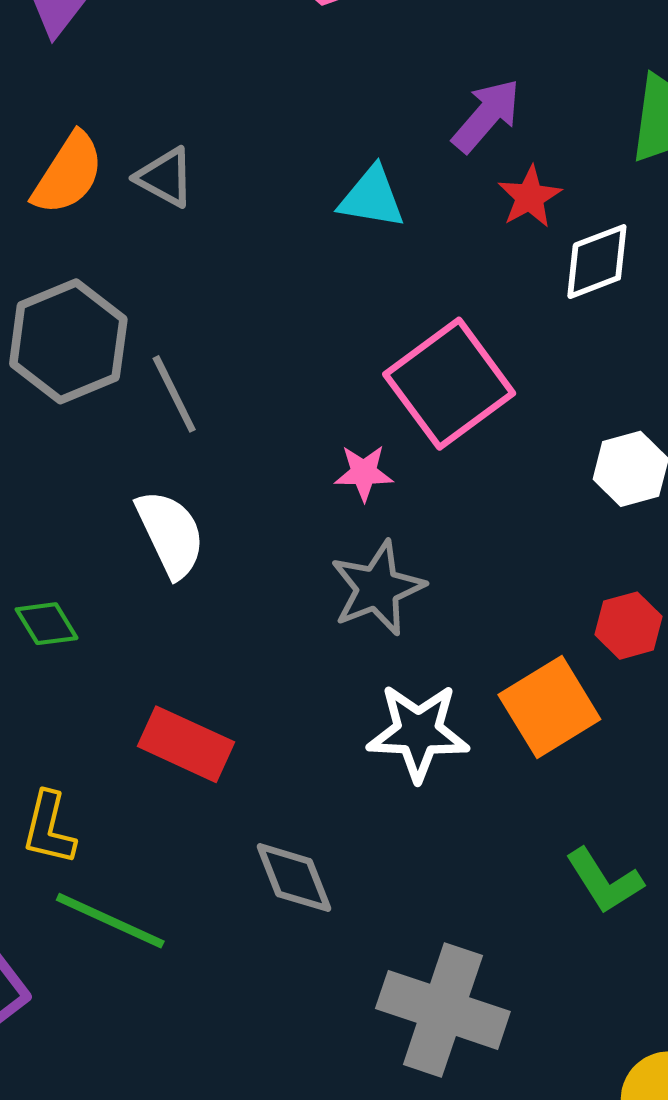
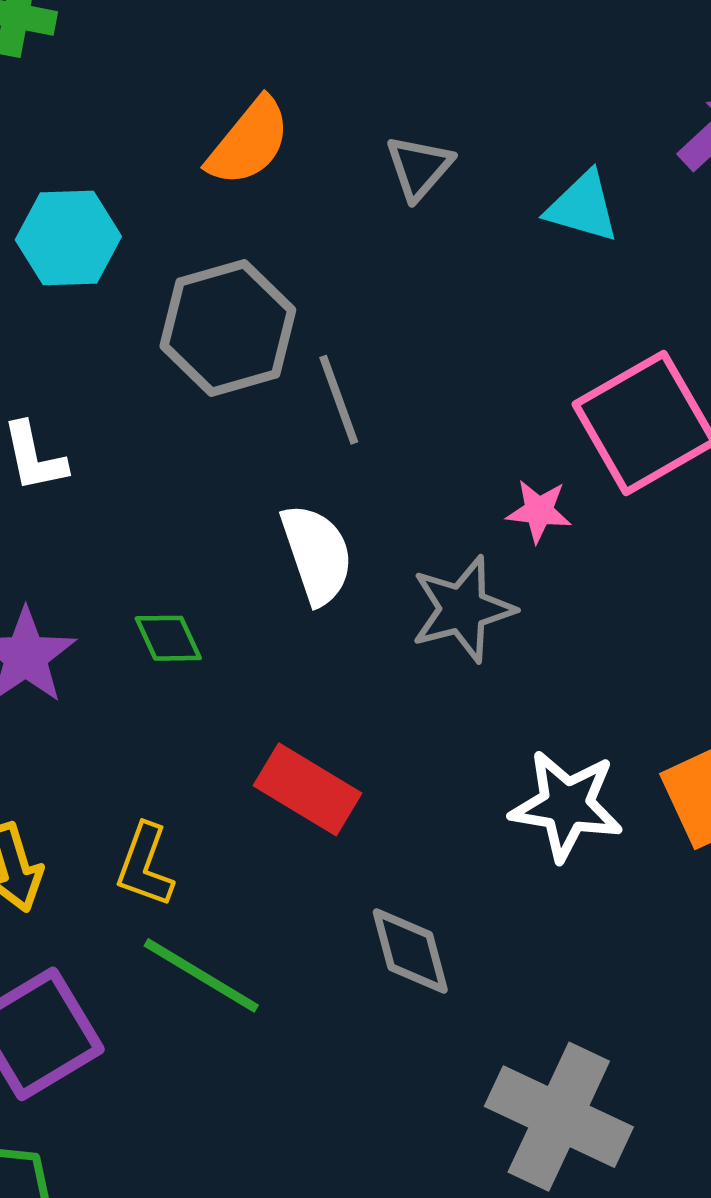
gray triangle: (165, 177) -> (419, 167), moved, turned 36
gray star: (377, 588) -> (463, 609), moved

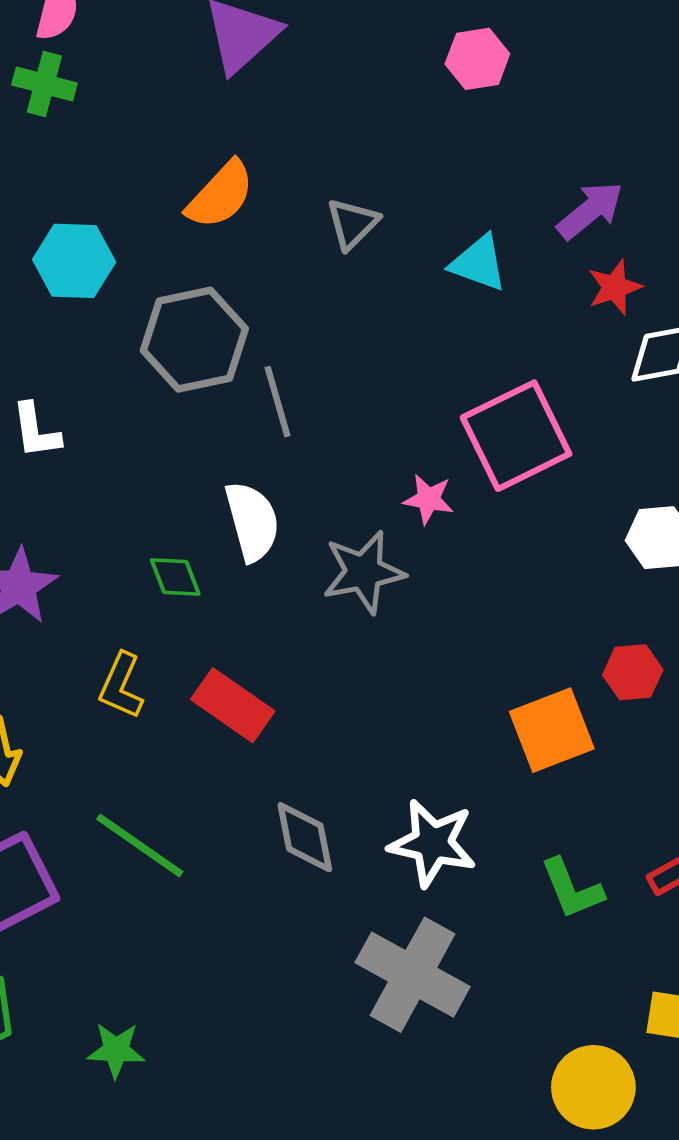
green diamond: (168, 638) -> (175, 577), moved
white star: (566, 805) -> (433, 843), moved
yellow L-shape: (145, 865) -> (121, 686), moved

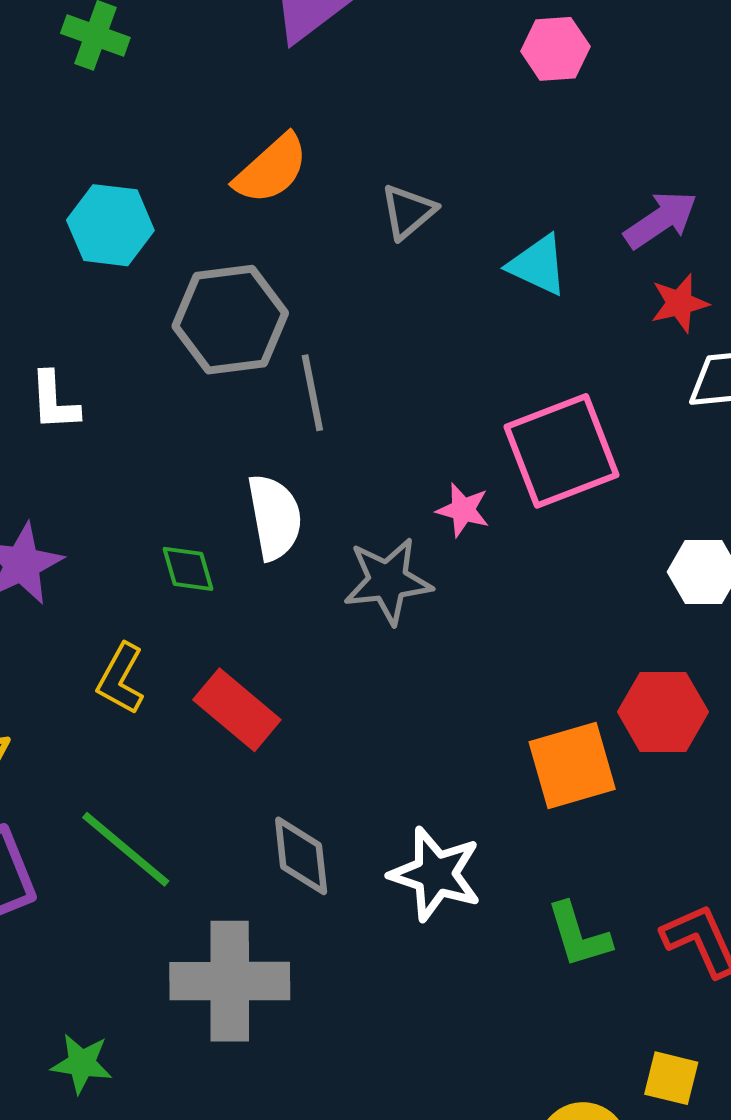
red hexagon: (633, 672) -> (663, 712), size x1.4
gray cross: (413, 975) -> (230, 981), moved, turned -34

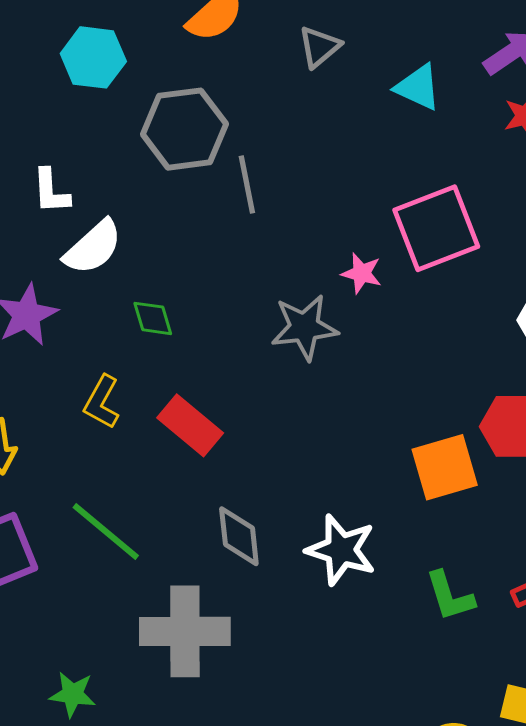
white semicircle: (275, 517) -> (93, 247), moved, turned 58

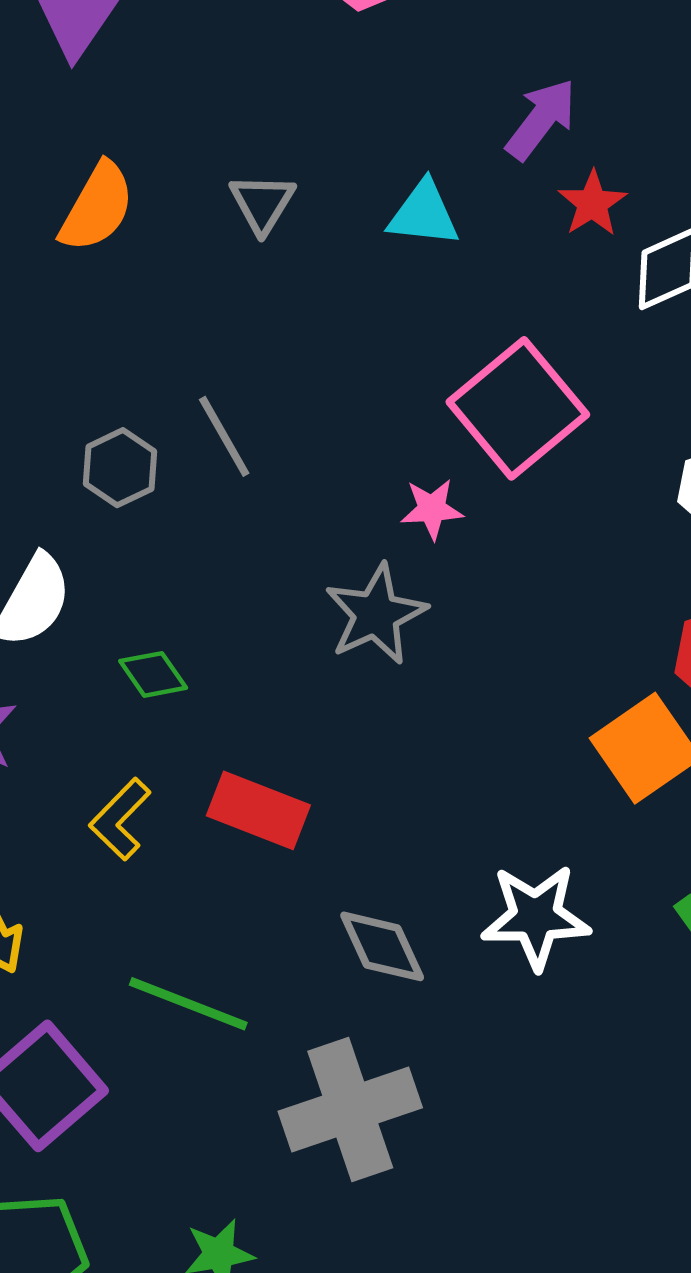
gray hexagon: (184, 129) -> (120, 468), moved, size x0.6
yellow L-shape: (102, 402) -> (120, 819), turned 34

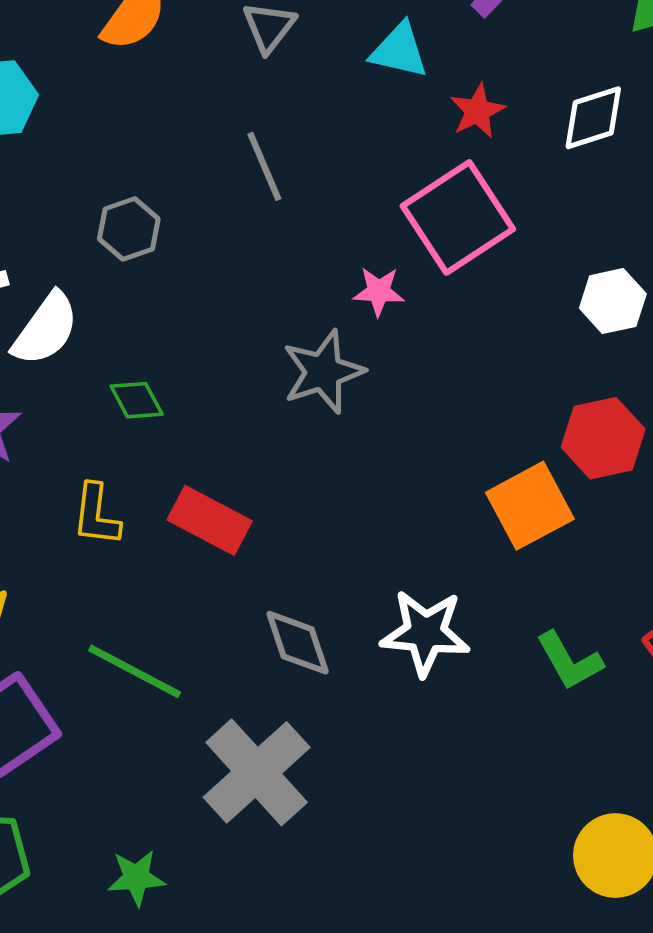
red star: (592, 203) -> (477, 111), moved
gray line: (224, 436) -> (264, 166), moved
yellow L-shape: (120, 819) -> (96, 515), turned -44
gray cross: (350, 1109) -> (257, 772), turned -30

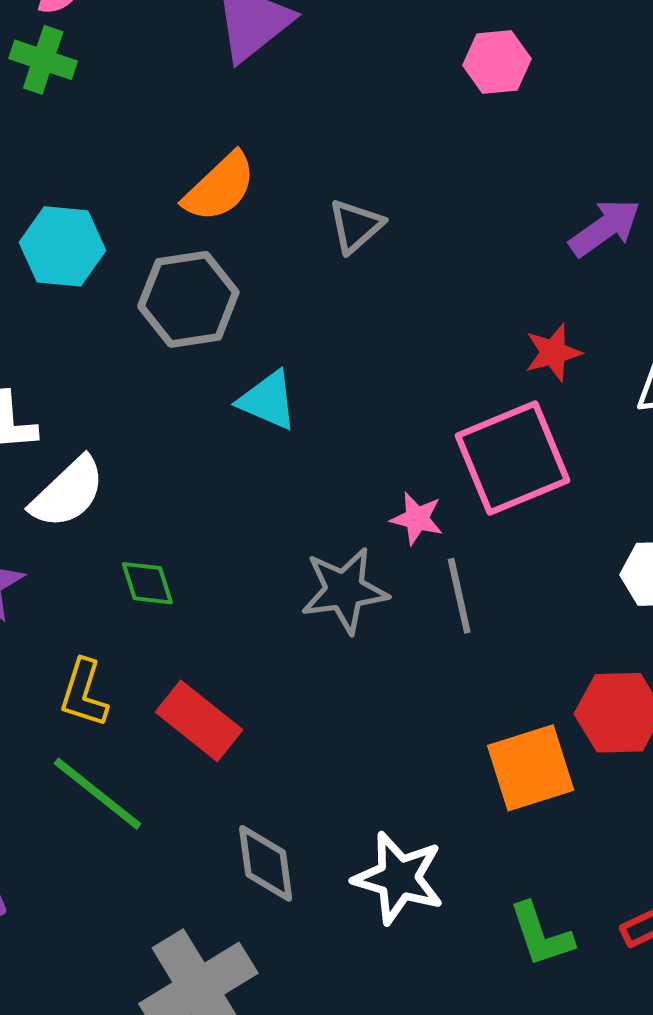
cyan triangle: (399, 51) -> (268, 400), moved
gray line: (264, 166) -> (459, 596), moved
gray hexagon: (129, 229) -> (188, 299), moved, size x1.5
green line: (135, 671) -> (98, 794), moved

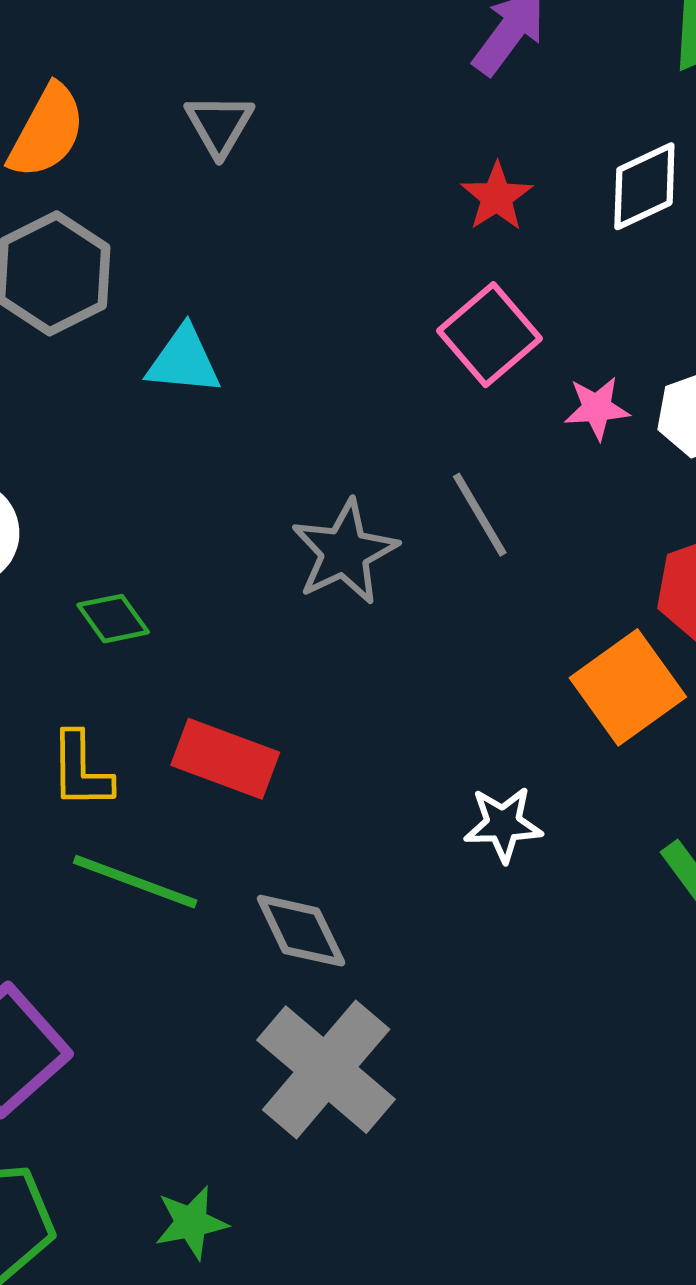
pink square: (513, 458) -> (489, 335), size x0.7
pink star: (417, 519) -> (597, 408), moved
gray diamond: (266, 863) -> (301, 931), moved
white star: (399, 878) -> (503, 824), moved, size x0.7

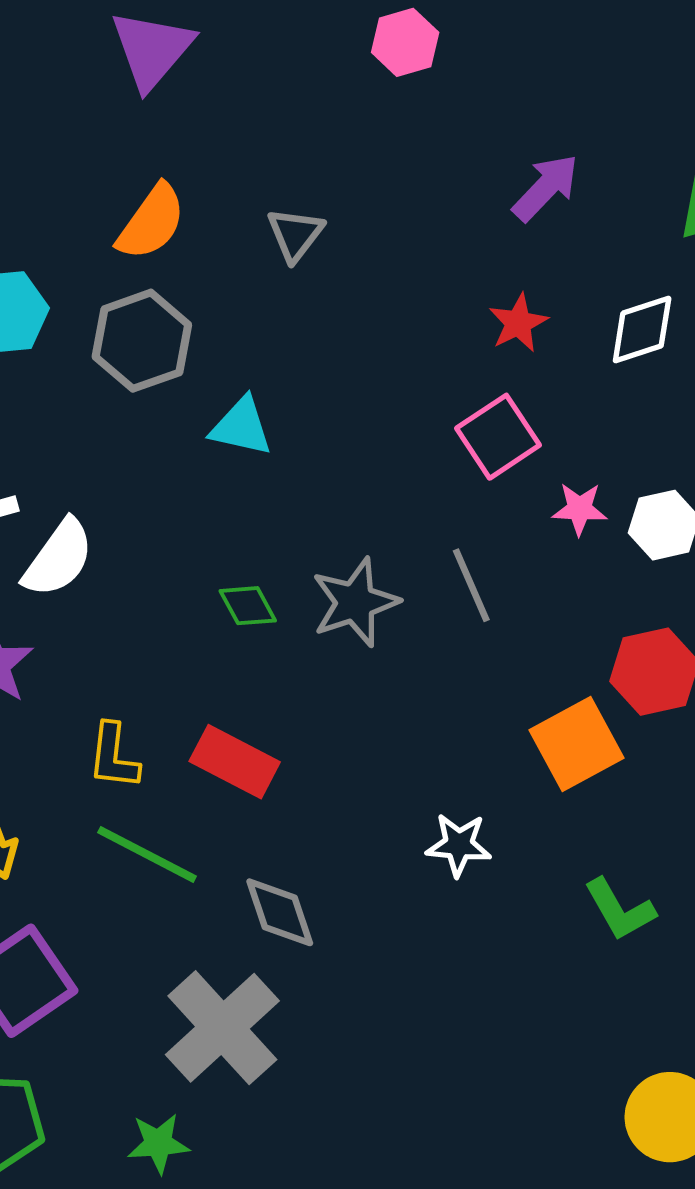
green diamond: (113, 619) -> (248, 606), moved
gray cross: (326, 1070) -> (222, 1028), moved

